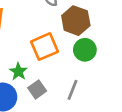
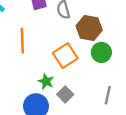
gray line: (73, 90) -> (108, 95), moved

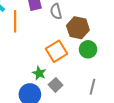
orange line: (22, 41) -> (15, 21), moved

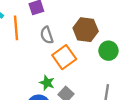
gray semicircle: (56, 11) -> (47, 35), moved
green circle: (88, 49) -> (108, 51), moved

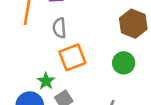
brown hexagon: (86, 30) -> (133, 24), moved

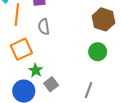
orange square: (72, 57) -> (21, 49), moved

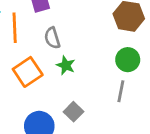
green star: (36, 70) -> (66, 65), moved
gray line: (89, 90) -> (121, 91), moved

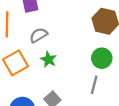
gray semicircle: (52, 38) -> (39, 35), turned 72

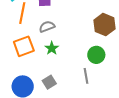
gray line: (94, 85) -> (86, 76), turned -35

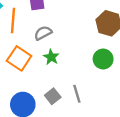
orange square: (24, 46) -> (19, 58), turned -30
gray line: (86, 76) -> (77, 94), moved

